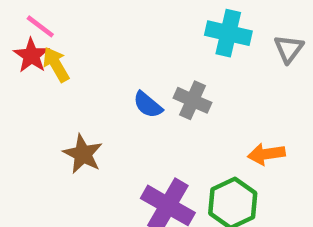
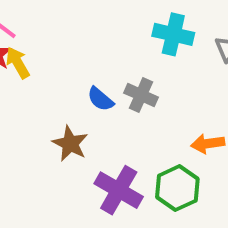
brown star: (83, 154) -> (70, 144), moved

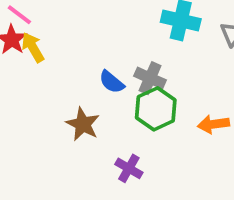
green hexagon: (177, 188) -> (156, 109), moved
purple cross: (119, 190) -> (129, 168), size x0.6

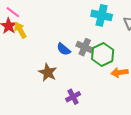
green hexagon: (156, 109) -> (103, 54), moved
purple cross: (129, 168) -> (73, 97), turned 32

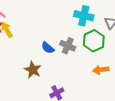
green hexagon: (103, 54) -> (94, 41), moved

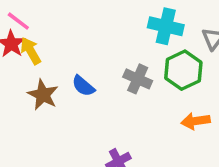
blue semicircle: (48, 48) -> (83, 86), moved
brown star: (33, 70) -> (43, 95), moved

